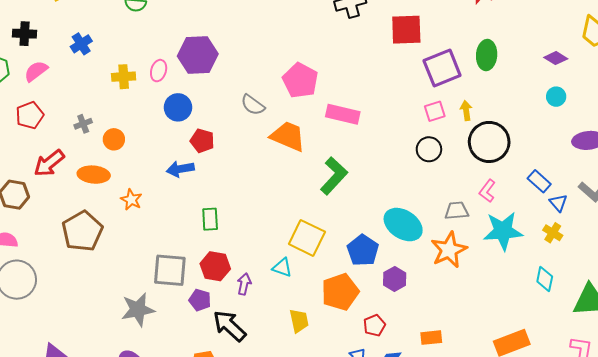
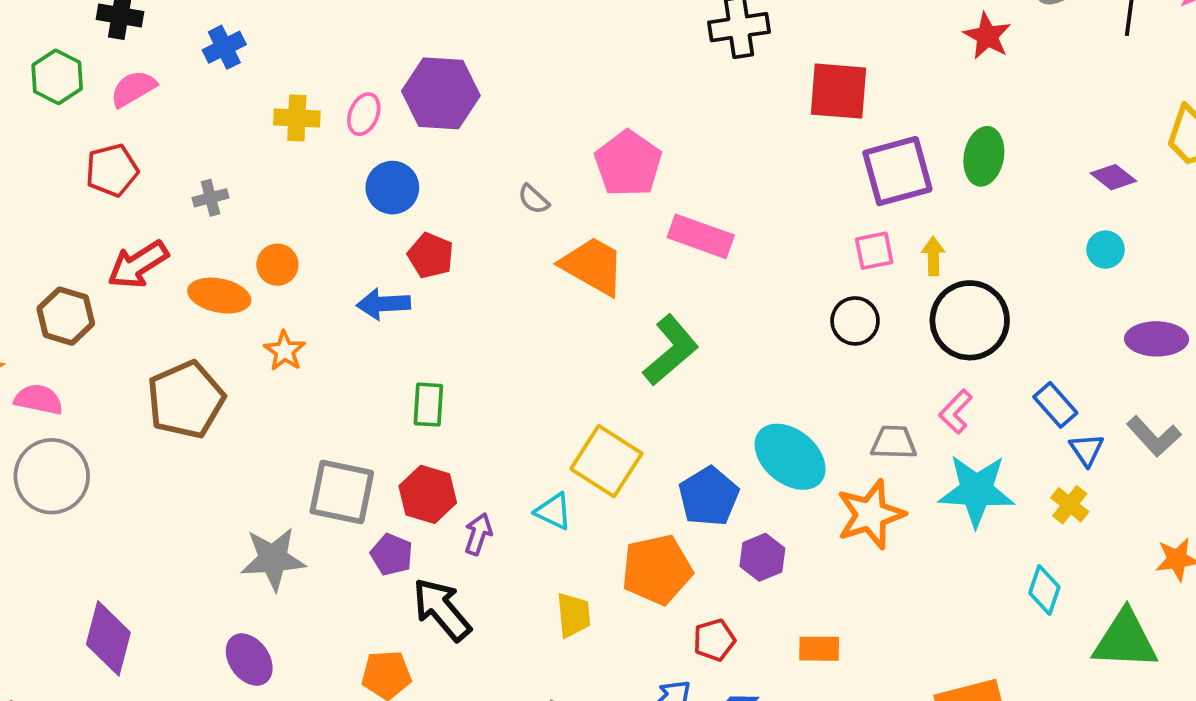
gray semicircle: (253, 105) -> (533, 199), size x0.7
orange circle: (114, 139) -> (277, 265), moved
orange rectangle: (431, 338) -> (819, 649), moved

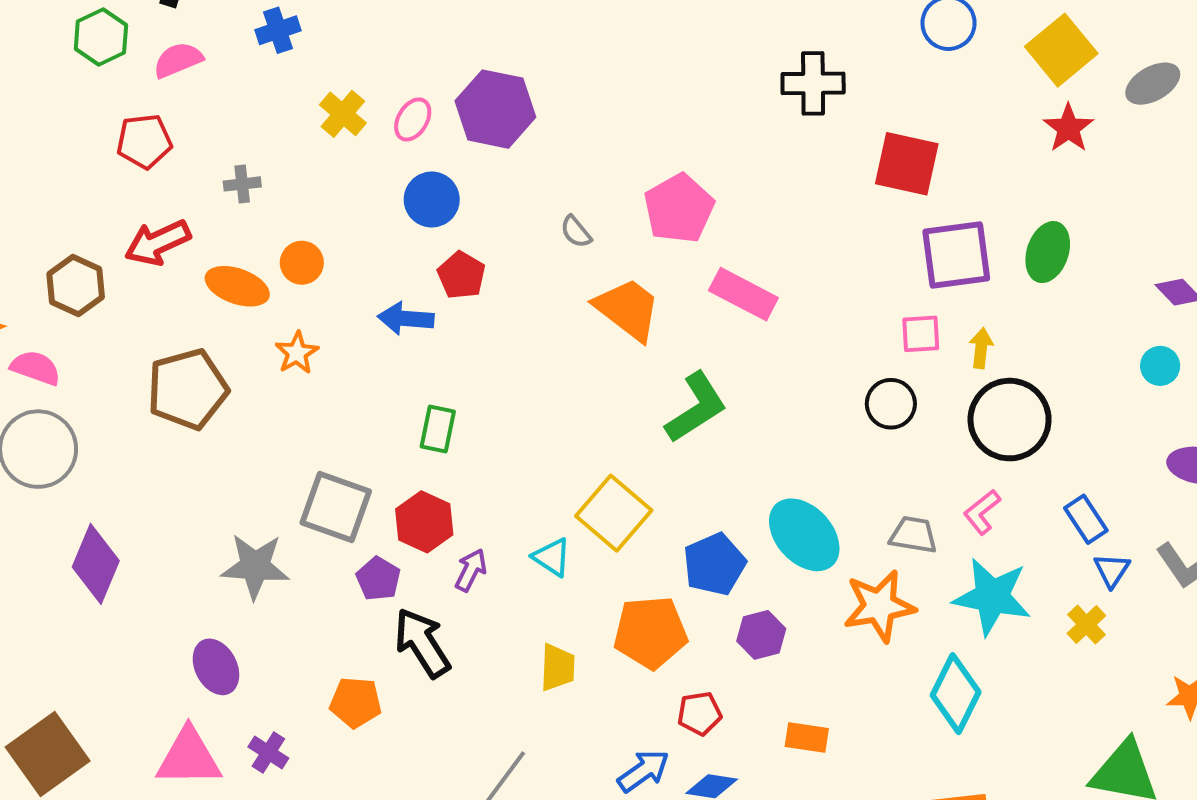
yellow cross: (297, 118) -> (343, 114), turned 30
cyan diamond: (1044, 590) -> (956, 694), moved, size x1.5
purple diamond: (108, 638) -> (96, 564), moved

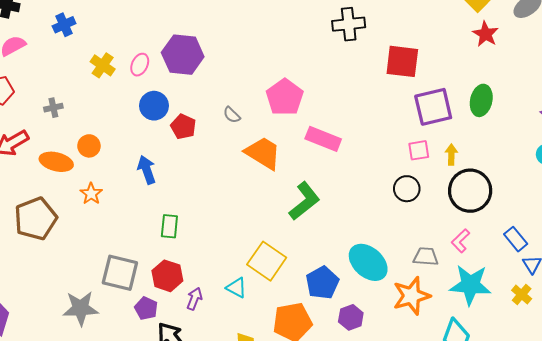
red pentagon: (461, 275) -> (183, 127), moved
blue arrow: (406, 319) -> (147, 170), turned 72

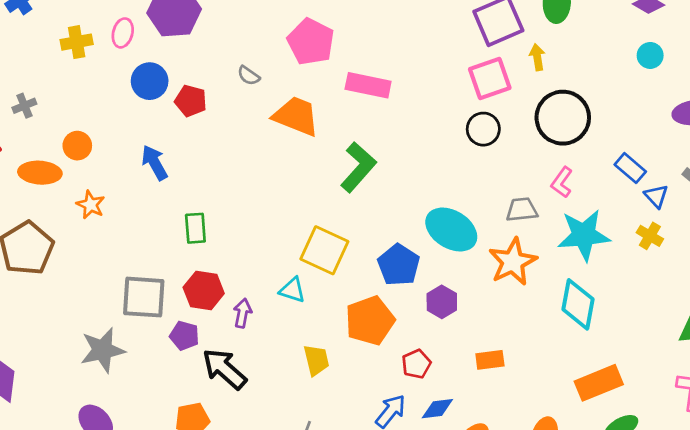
yellow cross: (103, 65) -> (77, 42), turned -35
pink square: (419, 150) -> (490, 79), size x1.5
yellow arrow: (451, 155) -> (537, 57), moved

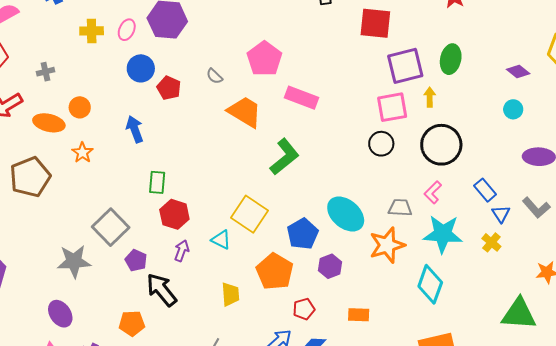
red hexagon: (204, 290) -> (174, 214), moved
gray square: (144, 297) -> (111, 227), turned 33
orange pentagon: (370, 321) -> (275, 271), turned -30

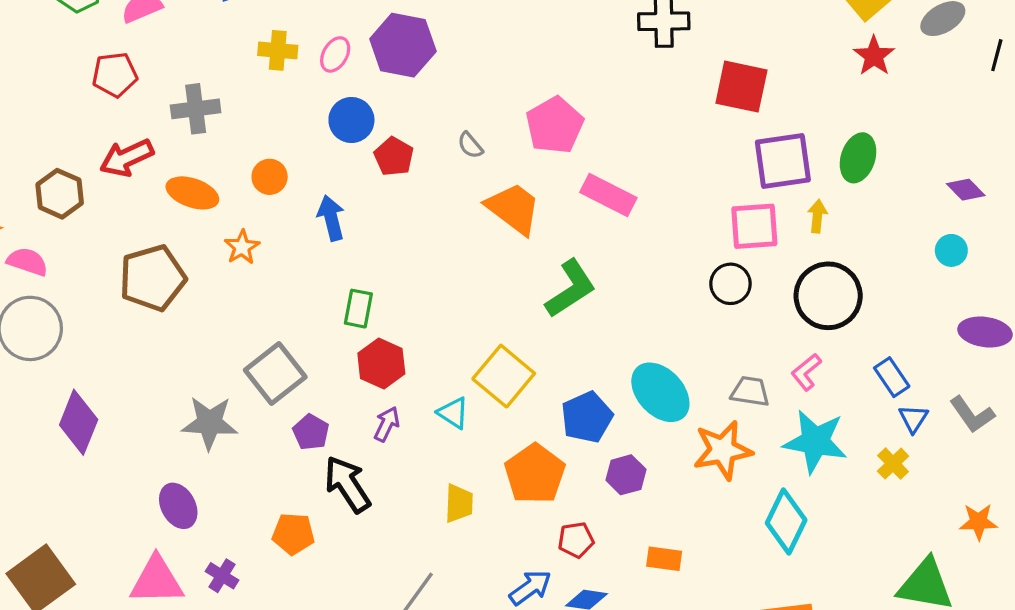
gray cross: (45, 72) -> (196, 109), size x1.6
orange circle: (80, 107) -> (270, 177), moved

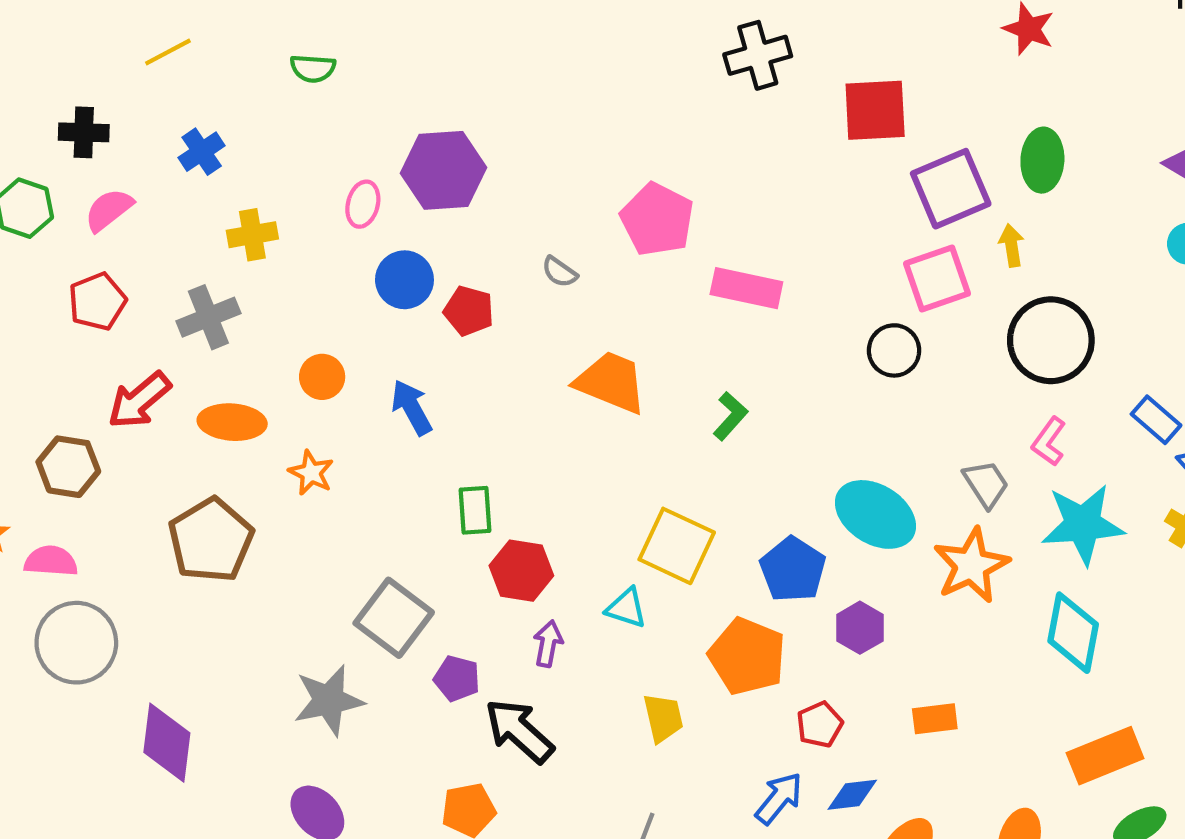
yellow cross: (278, 50) -> (252, 235), moved
orange trapezoid: (513, 208) -> (611, 382), moved
black circle: (730, 284) -> (894, 350), moved
green L-shape: (570, 289) -> (730, 416), size x0.6
gray trapezoid: (750, 391) -> (986, 484), turned 63

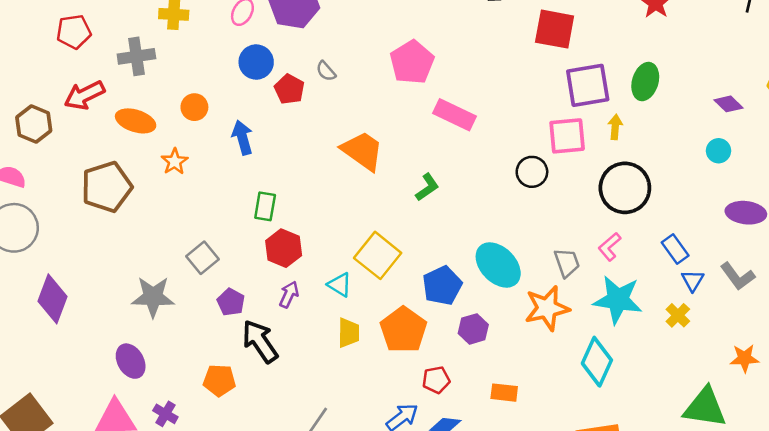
gray semicircle: (559, 272) -> (326, 71), moved
gray square: (394, 618) -> (202, 258), size x0.7
yellow trapezoid: (663, 718) -> (349, 333), moved

